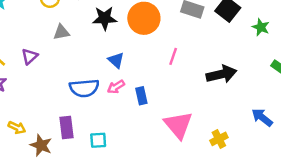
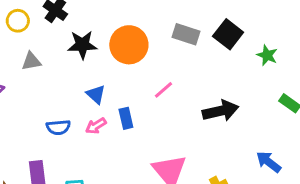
pink line: (173, 56) -> (163, 90), turned 30
blue semicircle: (84, 88) -> (58, 127), size x0.7
blue rectangle: (141, 96) -> (126, 118), moved

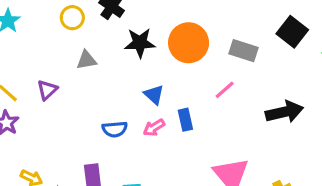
gray rectangle: (186, 34) -> (244, 51), moved

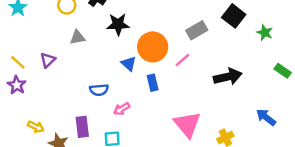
orange circle: (189, 43) -> (153, 47), moved
gray rectangle: (244, 51) -> (197, 30), turned -48
pink arrow: (154, 128) -> (122, 109), moved

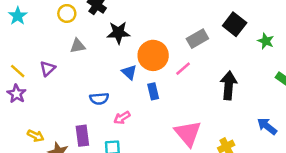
black arrow: (228, 77) -> (229, 85), turned -72

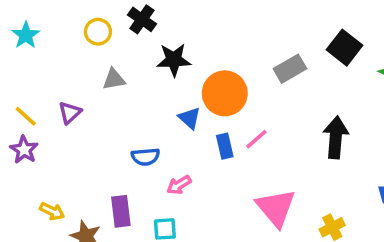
pink line: (183, 69) -> (256, 139), moved

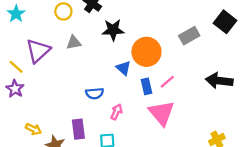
purple triangle: (70, 113) -> (38, 51), moved, size x1.6
black arrow: (336, 137) -> (219, 81), turned -88
pink arrow: (179, 185) -> (116, 112), turned 147
pink triangle: (276, 208) -> (161, 113), moved

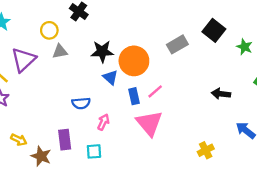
yellow circle: (63, 11) -> (49, 30), moved
black star: (113, 30) -> (102, 52), moved
black arrow: (219, 81) -> (221, 94), moved, size x0.7

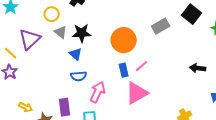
gray triangle: (60, 52) -> (61, 32), turned 48
black star: (102, 52) -> (82, 33), moved
blue triangle: (110, 77) -> (76, 54), moved
pink arrow: (103, 122) -> (98, 92), size x1.5
pink triangle: (149, 123) -> (137, 93), turned 40

